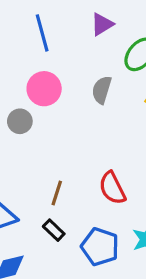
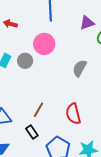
purple triangle: (102, 24) -> (87, 23), moved
gray semicircle: (102, 90) -> (80, 68), moved

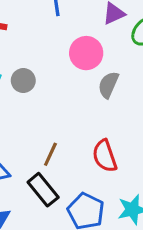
pink circle: (44, 44) -> (86, 53), moved
black rectangle: (32, 132) -> (43, 190), size x1.5

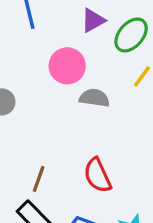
gray semicircle: (108, 85) -> (94, 98), turned 80

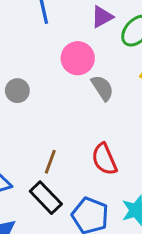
gray semicircle: (94, 98) -> (102, 88), turned 48

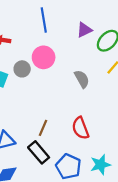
pink circle: (78, 58) -> (44, 57), moved
gray circle: (17, 91) -> (22, 69), moved

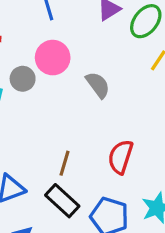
gray semicircle: (82, 79) -> (98, 85), moved
red semicircle: (80, 128) -> (120, 157), turned 45

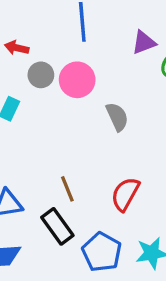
gray circle: (23, 79) -> (41, 75), moved
brown line: (64, 163) -> (67, 189), turned -50

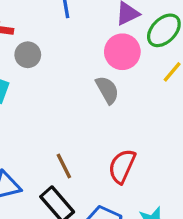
pink circle: (77, 80) -> (122, 52), moved

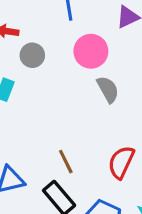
pink circle: (122, 52) -> (91, 51), moved

